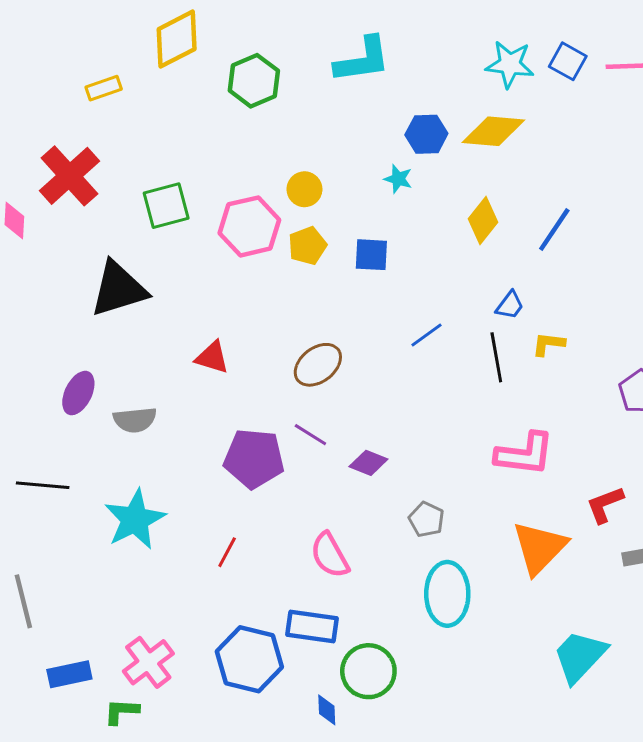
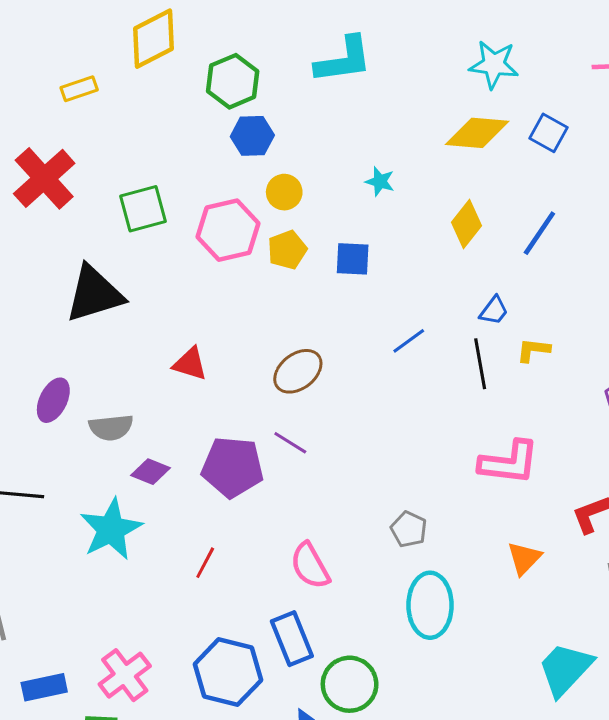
blue square: (568, 61) -> (549, 133), moved
blue hexagon: (426, 134) -> (252, 136), moved
purple diamond: (368, 463) -> (151, 472), moved
orange triangle: (539, 548) -> (524, 558), size x0.6
blue rectangle: (312, 627) -> (292, 639), turned 60

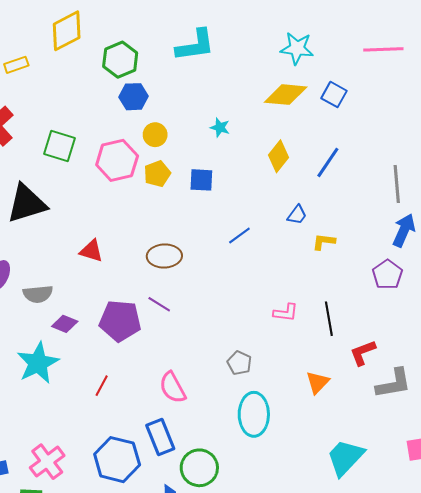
green square: (143, 209) -> (59, 146), turned 32
black line: (480, 364) -> (329, 319), moved
brown ellipse: (298, 371) -> (164, 256), turned 36
pink L-shape: (509, 462) -> (286, 313), moved, size x0.6

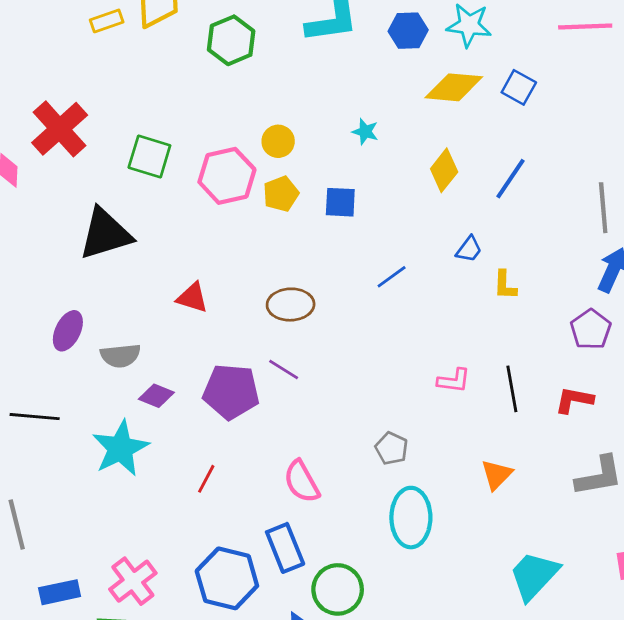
yellow rectangle: (16, 65) -> (107, 21), moved
blue hexagon: (134, 97) -> (408, 31), moved
yellow L-shape: (324, 242) -> (505, 285), turned -95
red L-shape: (363, 353) -> (574, 400), moved, turned 32

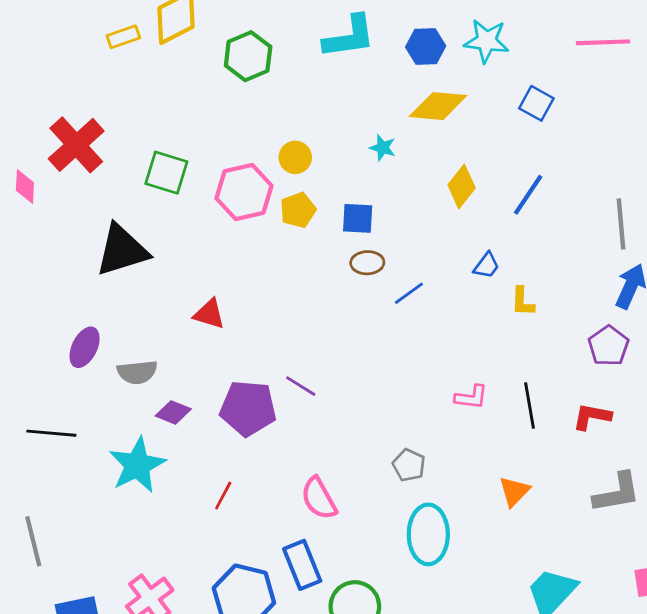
yellow diamond: (454, 87) -> (438, 106), moved
brown ellipse: (291, 305) -> (367, 263), moved, size x0.7

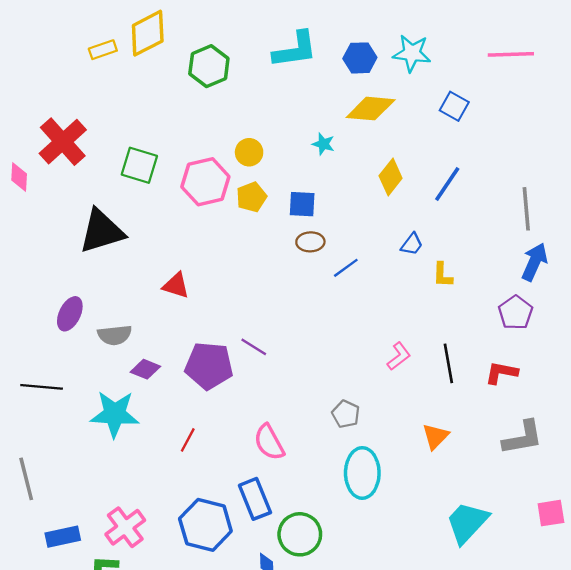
pink L-shape: (471, 397) -> (399, 356), turned -44
cyan star: (137, 465) -> (115, 414), turned 30

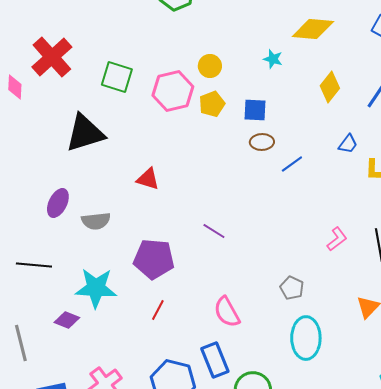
purple pentagon: (209, 366) -> (154, 259), moved
purple diamond: (145, 369) -> (67, 320), moved

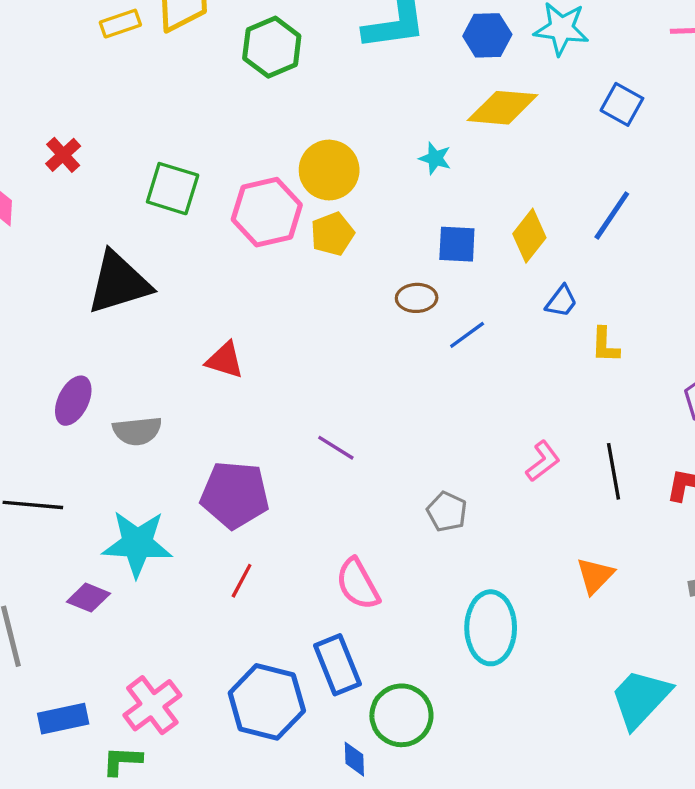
red cross: (52, 57) -> (63, 155), size x0.5
yellow circle: (210, 66) -> (329, 170), size x1.5
yellow diamond: (330, 87) -> (529, 236), moved
blue square: (255, 110) -> (457, 244), moved
gray pentagon: (292, 288) -> (447, 512), moved

